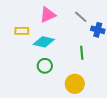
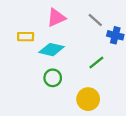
green line: (82, 53) -> (96, 62), turned 56

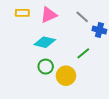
yellow rectangle: (26, 37) -> (22, 13), moved
yellow circle: (88, 99) -> (66, 76), moved

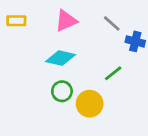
yellow rectangle: (22, 13) -> (16, 21), moved

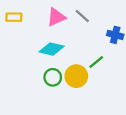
gray line: (112, 23) -> (82, 16), moved
yellow circle: (90, 104) -> (76, 76), moved

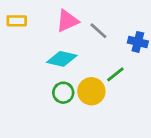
gray line: (82, 16) -> (98, 31), moved

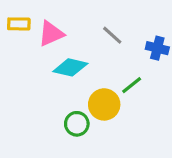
pink triangle: (67, 21) -> (51, 34), moved
green circle: (63, 93) -> (77, 124), moved

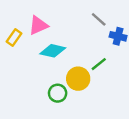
yellow rectangle: (19, 24) -> (14, 37), moved, turned -56
gray line: (112, 35) -> (99, 19), moved

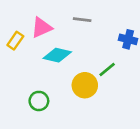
gray line: (99, 19) -> (82, 20), moved, turned -35
green circle: (58, 93) -> (39, 101), moved

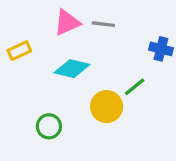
pink triangle: (42, 28) -> (67, 23), moved
yellow rectangle: (15, 41) -> (19, 51), turned 30

